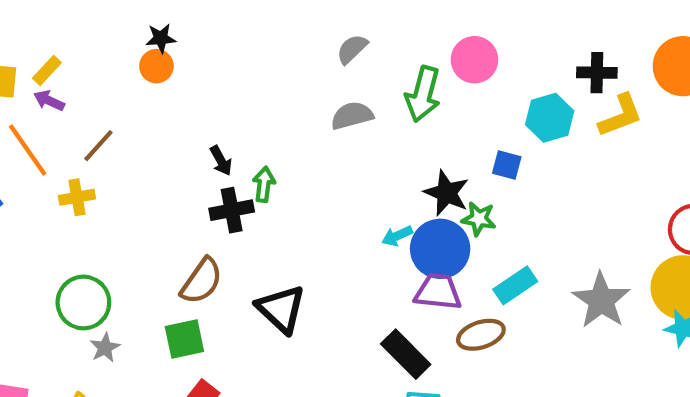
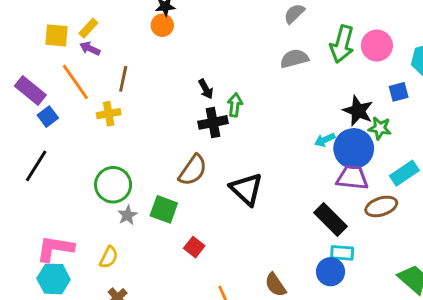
pink circle: (474, 60) -> (377, 46), moved
brown line: (98, 146) -> (123, 79), turned -30
blue square: (507, 165) -> (399, 92), turned -30
green square: (184, 339) -> (164, 209), moved, turned 32

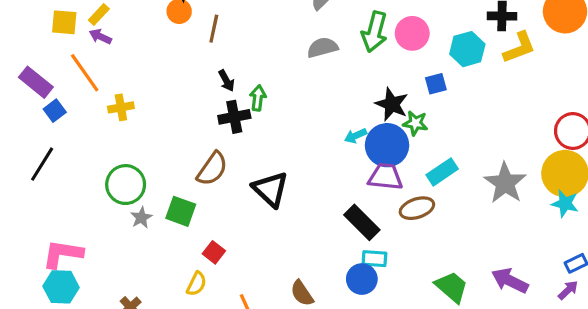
brown line: (123, 79) -> (214, 29), moved
yellow semicircle: (109, 257) -> (196, 284), moved

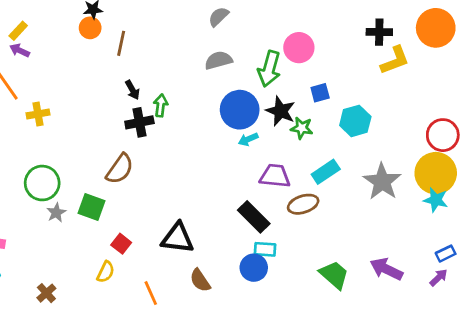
green arrow: (374, 32) -> (269, 69), moved
cyan hexagon: (467, 49) -> (355, 121), moved
blue circle: (387, 145) -> (240, 110), moved
black triangle: (270, 189) -> (178, 238), moved, turned -36

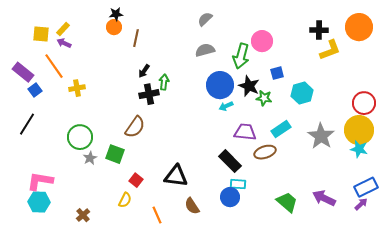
black arrow: (132, 90) -> (144, 71), turned 64
blue rectangle: (446, 254) -> (366, 187), size x1.6

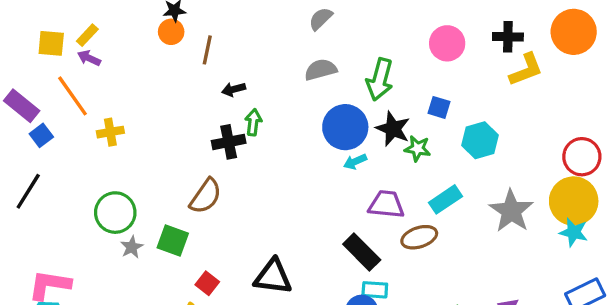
pink circle: (262, 41) -> (447, 43), moved
black arrow: (144, 71) -> (234, 89), moved, turned 40
blue square: (277, 73) -> (439, 107), turned 32

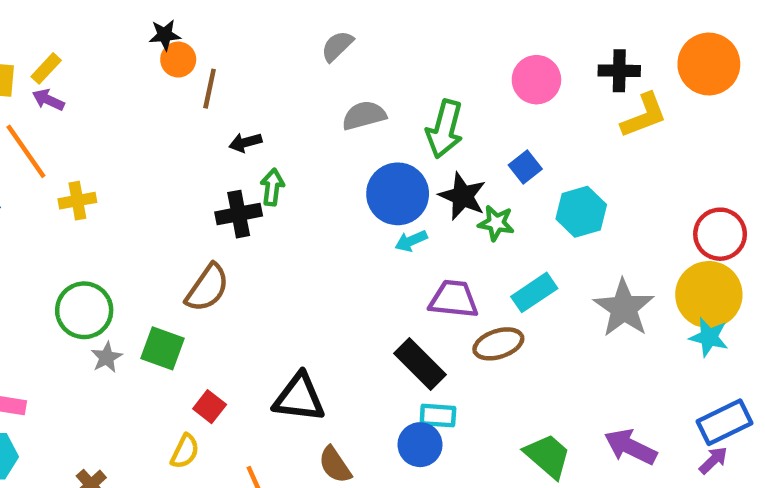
gray semicircle: (321, 19) -> (337, 46), moved
orange circle: (171, 32) -> (178, 60), moved
blue square: (439, 107) -> (525, 167), turned 35

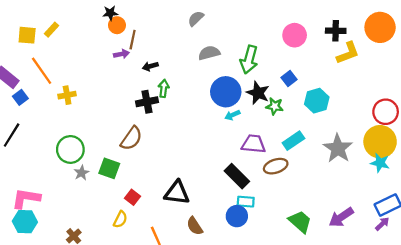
purple arrow: (48, 100) -> (121, 54), moved, turned 144
purple arrow: (630, 447) -> (341, 217), turned -60

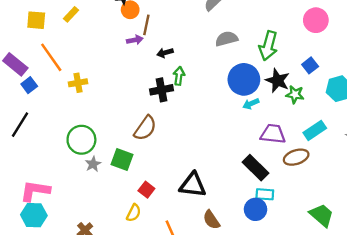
yellow rectangle: (51, 30) -> (71, 14), moved

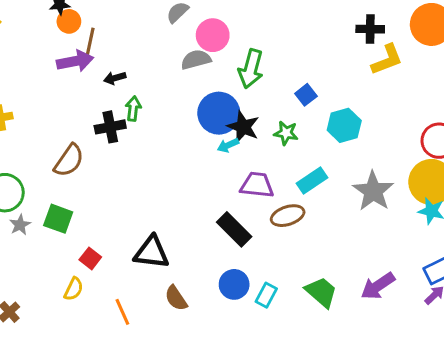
pink circle: (316, 20) -> (213, 35), moved
purple arrow: (135, 40) -> (75, 61), size x1.6
black star: (278, 81) -> (243, 127), moved
brown semicircle: (145, 128) -> (69, 161), moved
cyan rectangle: (265, 194) -> (266, 295), moved, turned -66

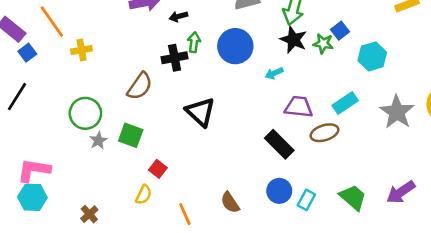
blue circle: (219, 113) -> (235, 46), moved
black star: (243, 127) -> (293, 40), moved
green star: (286, 133) -> (323, 44), moved
black triangle: (152, 252) -> (200, 112), moved, turned 36

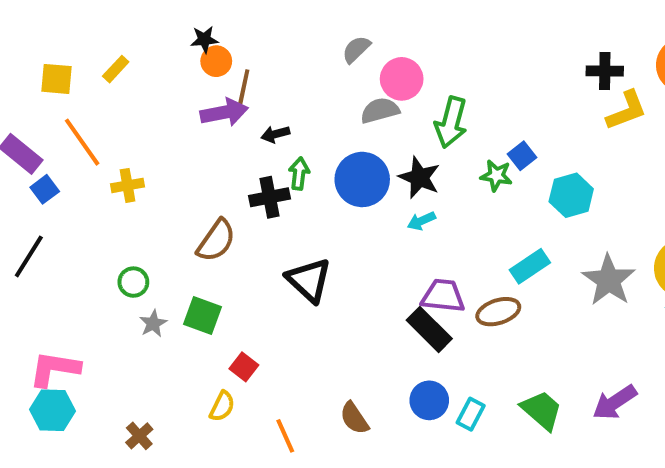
black star: (293, 40) -> (419, 178), moved
purple trapezoid: (299, 107) -> (443, 296), moved
green circle: (85, 113) -> (133, 282), size x0.6

